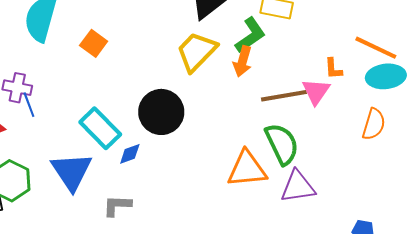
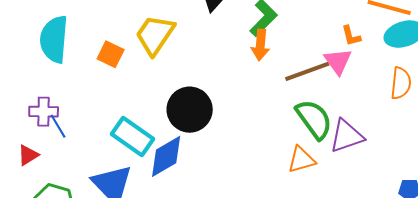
yellow trapezoid: (196, 51) -> (155, 35), moved
blue diamond: (130, 154) -> (166, 156), size x1.8
orange triangle: (247, 169) -> (301, 160), moved, size x0.7
purple triangle: (298, 187) -> (347, 136), moved

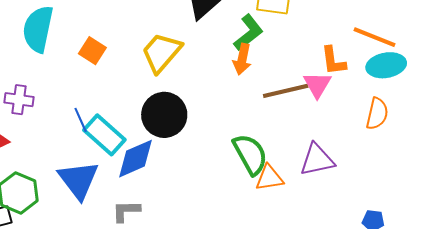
yellow trapezoid: (155, 35) -> (161, 52), moved
orange L-shape: (351, 36) -> (333, 61), size x1.4
green semicircle: (314, 119) -> (250, 154), moved
blue line: (58, 126) -> (81, 120), moved

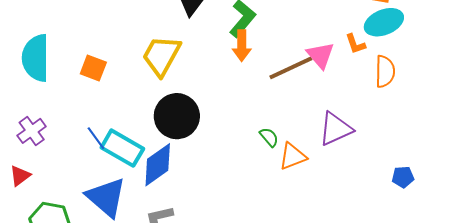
orange L-shape: (333, 61) -> (355, 44), moved, size x0.7
purple cross: (19, 100) -> (32, 131), turned -32
green semicircle: (250, 154) -> (269, 137), size x0.5

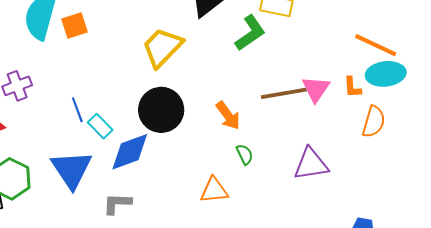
orange arrow: (242, 46) -> (228, 116), moved, turned -52
orange square: (93, 68) -> (74, 25), moved, turned 36
cyan rectangle: (122, 148) -> (100, 126), size x0.6
orange triangle: (293, 156) -> (214, 190), moved

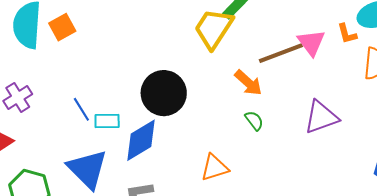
yellow trapezoid: (162, 47) -> (214, 28), moved
orange arrow: (228, 116) -> (248, 83), moved
cyan rectangle: (100, 126) -> (107, 121), turned -35
orange triangle: (214, 190) -> (215, 168), moved

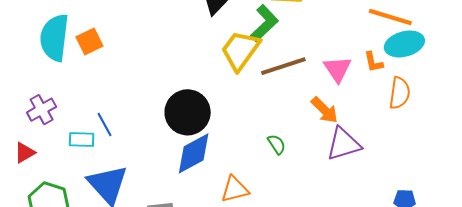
brown line: (281, 53) -> (283, 66), moved
orange arrow: (248, 83) -> (325, 110), moved
cyan rectangle: (107, 121) -> (82, 140), moved
blue diamond: (141, 140) -> (194, 153), moved

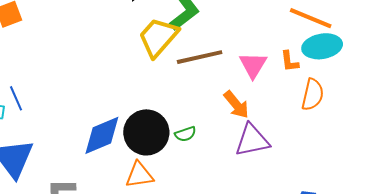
black circle: (188, 112) -> (146, 132), moved
green semicircle: (277, 144) -> (185, 134), turned 100

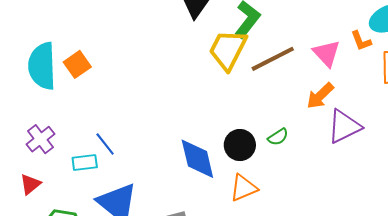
orange arrow: (236, 105) -> (320, 96), turned 100
black circle: (146, 132) -> (240, 145), size x0.7
blue diamond: (102, 135) -> (197, 159), turned -66

